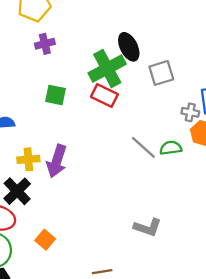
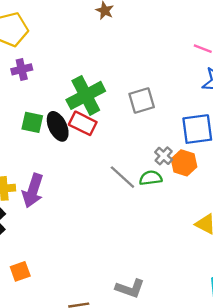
black ellipse: (129, 47) -> (58, 126), moved
gray cross: (190, 112) -> (164, 156), moved, turned 30
gray L-shape: (148, 227) -> (130, 288), moved
orange square: (45, 240) -> (20, 271), turned 30

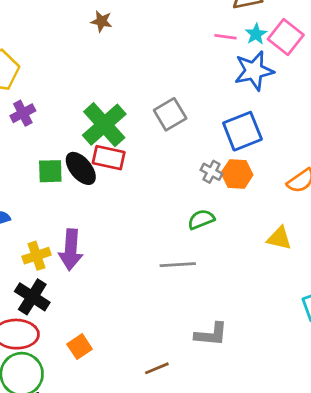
gray line: (122, 177) -> (178, 265), moved, turned -32
green semicircle: (151, 178) -> (201, 219), moved

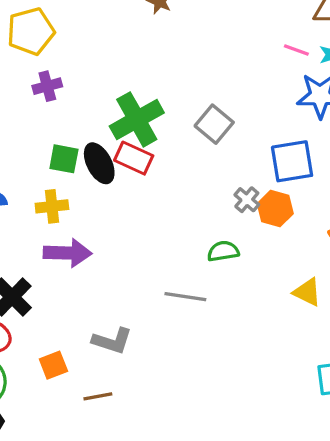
gray square: (170, 114) -> (214, 124), turned -32
purple arrow: (71, 250) -> (68, 253), turned -105
yellow cross: (36, 256) -> (52, 206), moved
gray L-shape: (211, 334) -> (112, 341), moved
brown line: (157, 368) -> (98, 396), moved

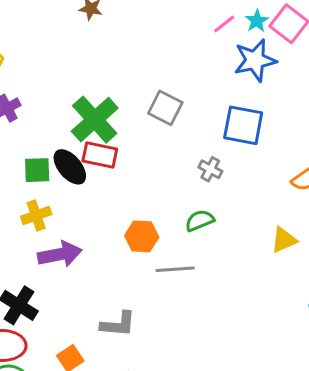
pink line: (296, 50) -> (224, 24), turned -45
blue square: (292, 161) -> (243, 125), turned 33
orange hexagon: (275, 209) -> (142, 236), moved
yellow triangle: (307, 292) -> (284, 240), turned -36

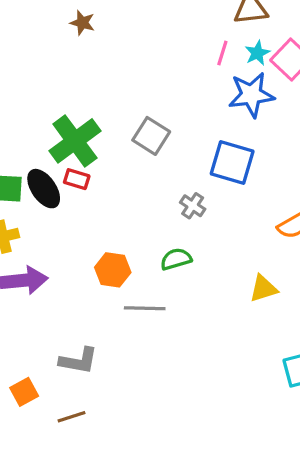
pink line: (224, 24) -> (222, 53), turned -40
red rectangle: (100, 155) -> (77, 179), size x0.7

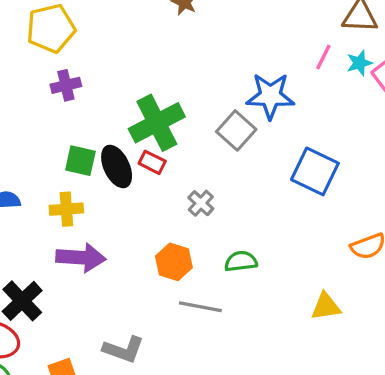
blue star: (251, 95) -> (270, 96), moved
gray cross: (193, 206) -> (201, 203), moved

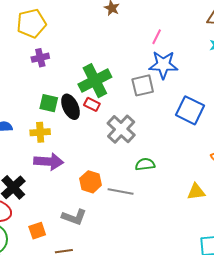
pink line: (323, 57) -> (157, 37), moved
gray square: (236, 130) -> (143, 85), turned 35
gray cross: (201, 203) -> (121, 129), size x1.8
orange hexagon: (174, 262) -> (91, 182), moved

